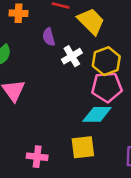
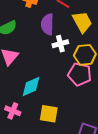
purple semicircle: (49, 37) -> (47, 24), size x1.5
cyan diamond: (97, 114) -> (31, 86), moved, turned -40

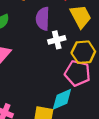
cyan diamond: (31, 86) -> (62, 99), moved

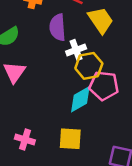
yellow hexagon: (83, 52) -> (89, 66), moved
cyan diamond: (62, 99) -> (80, 99), moved

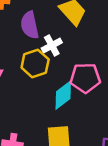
yellow hexagon: (89, 66) -> (35, 64), moved

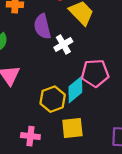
yellow hexagon: (35, 64) -> (53, 99), moved

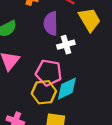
pink pentagon: (95, 73) -> (49, 73), moved

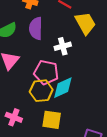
purple semicircle: (51, 23) -> (36, 28), moved

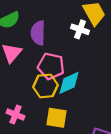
purple semicircle: (36, 28) -> (38, 33), moved
white cross: (63, 46) -> (80, 29), moved, turned 35

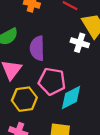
yellow hexagon: (45, 86) -> (24, 99), moved

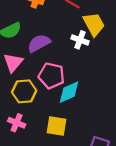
purple semicircle: (37, 48) -> (39, 43), turned 60

